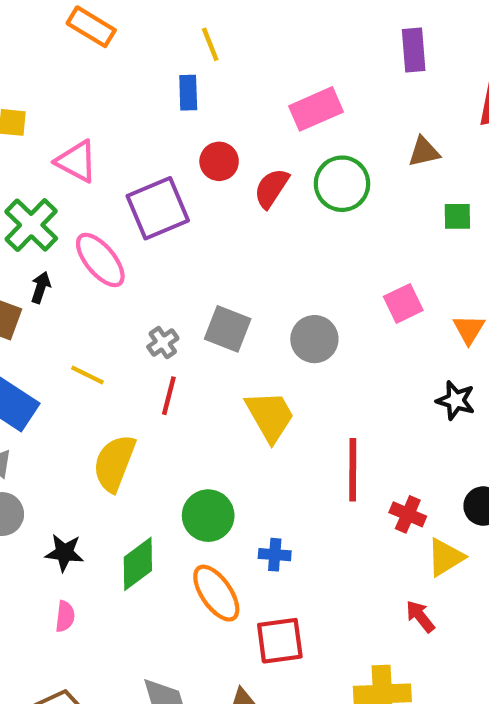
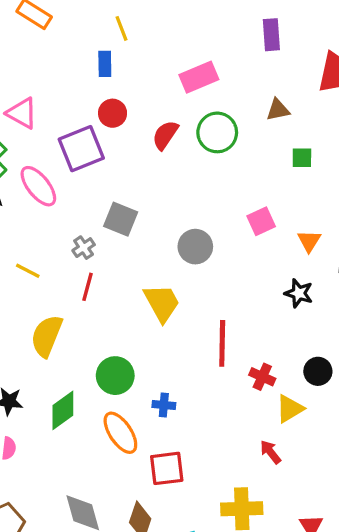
red circle: (219, 161) -> (113, 113), moved
gray square: (228, 329) -> (121, 219), moved

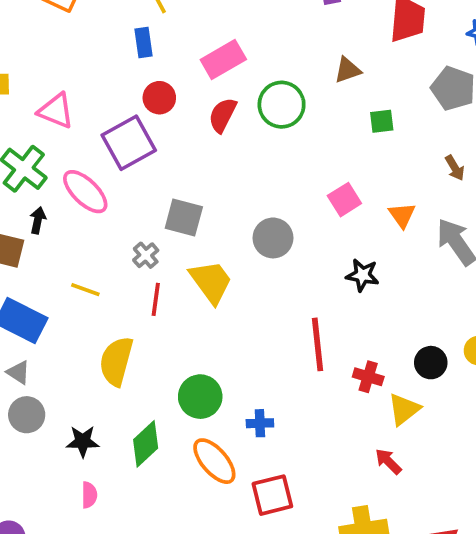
pink rectangle: (199, 77) -> (223, 60), moved
black star: (299, 293) -> (362, 275), moved
yellow trapezoid: (162, 303) -> (211, 282), moved

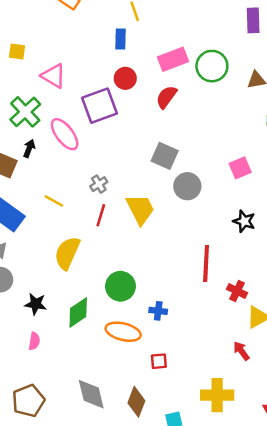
green circle: (282, 105) -> (212, 66), moved
gray square: (184, 217) -> (165, 156), moved
orange ellipse: (214, 461) -> (123, 332), turned -44
red square: (272, 495) -> (159, 361), size x0.6

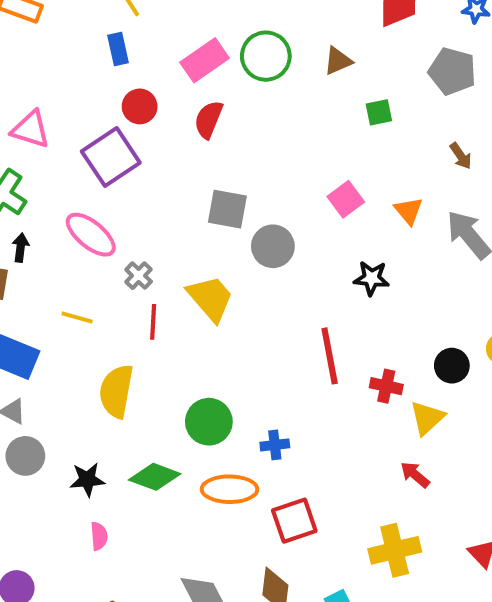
pink ellipse: (65, 134) -> (91, 235), moved
green diamond: (78, 312) -> (155, 477), turned 68
red square: (159, 361) -> (294, 521), size x1.6

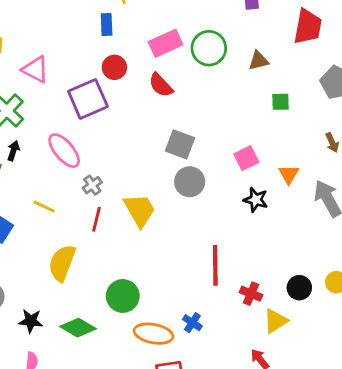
red semicircle: (209, 119) -> (161, 85), turned -76
gray square: (227, 209) -> (180, 144), moved
black star: (372, 278) -> (256, 200), moved
blue cross: (275, 445) -> (192, 323), moved, turned 30
orange ellipse: (230, 489) -> (154, 334), moved

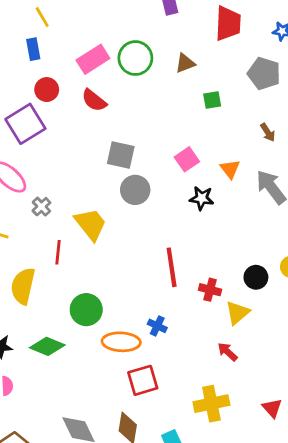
red line: (97, 219) -> (58, 252), moved

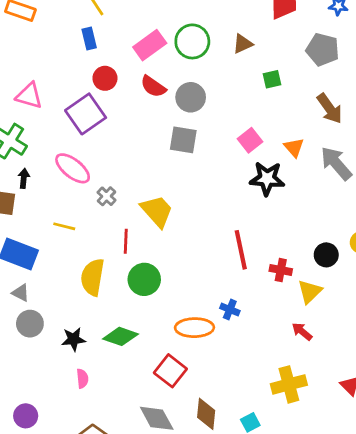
brown arrow: (268, 132) -> (330, 109), size x1.6
gray circle: (135, 190) -> (191, 97), moved
black star: (202, 198) -> (267, 179), size x1.4
green circle: (86, 310) -> (144, 279), moved
red square: (143, 380) -> (170, 371), moved, turned -32

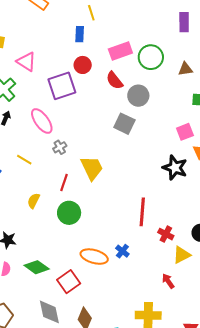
pink square: (250, 140) -> (185, 132), moved
yellow semicircle: (93, 277) -> (34, 201), size x0.6
green diamond: (120, 336) -> (37, 267), moved

